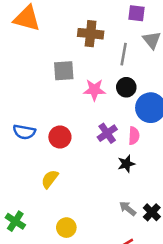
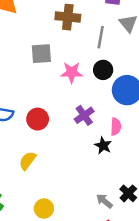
pink semicircle: (134, 136) -> (116, 127), moved
black star: (126, 164) -> (103, 146), turned -30
gray arrow: (128, 208) -> (104, 201), moved

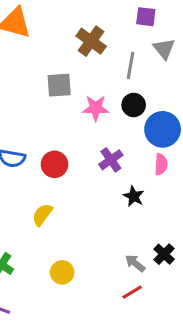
brown cross: (68, 17) -> (91, 41), turned 30
pink semicircle: (116, 127) -> (161, 164), moved

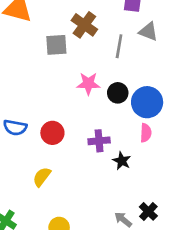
gray triangle: (164, 49) -> (148, 32), turned -30
gray square: (59, 85) -> (56, 45), moved
black circle: (134, 105) -> (118, 93), moved
purple cross: (111, 160) -> (99, 141), moved, turned 30

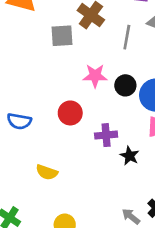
red circle: (52, 133) -> (70, 113), moved
yellow semicircle: (42, 177) -> (47, 172), turned -108

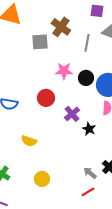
purple cross: (106, 135) -> (72, 114), turned -35

